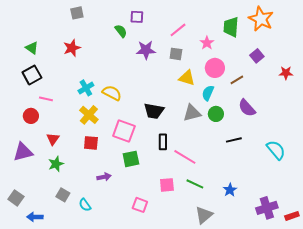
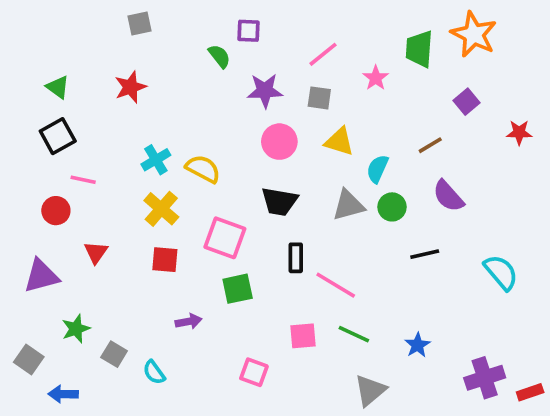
pink circle: (215, 68) -> (279, 142), moved
green star: (56, 164) -> (76, 329), moved

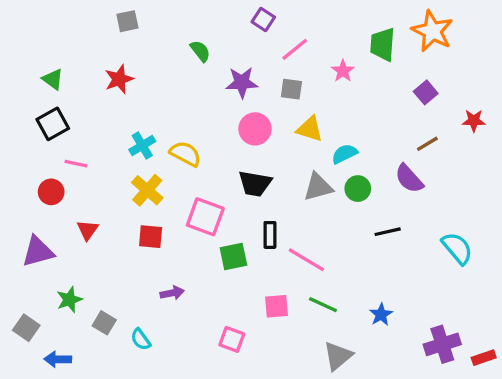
purple square: (248, 31) -> (263, 20), moved, turned 30
brown line: (430, 145) -> (427, 144), moved
cyan semicircle: (377, 169) -> (344, 154), turned 40
green square: (238, 289) -> (233, 257), moved

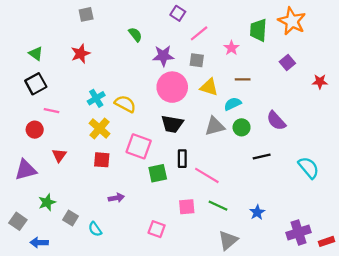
pink circle: (255, 129) -> (172, 87), size x1.4
brown line: (427, 144) -> (243, 79), moved, turned 32

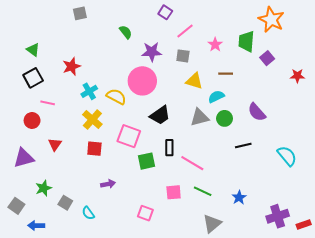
green trapezoid: (258, 30) -> (246, 41), moved
red star: (81, 54) -> (72, 66), moved
pink circle: (172, 87) -> (142, 81), moved
black trapezoid: (172, 124) -> (160, 115), turned -45

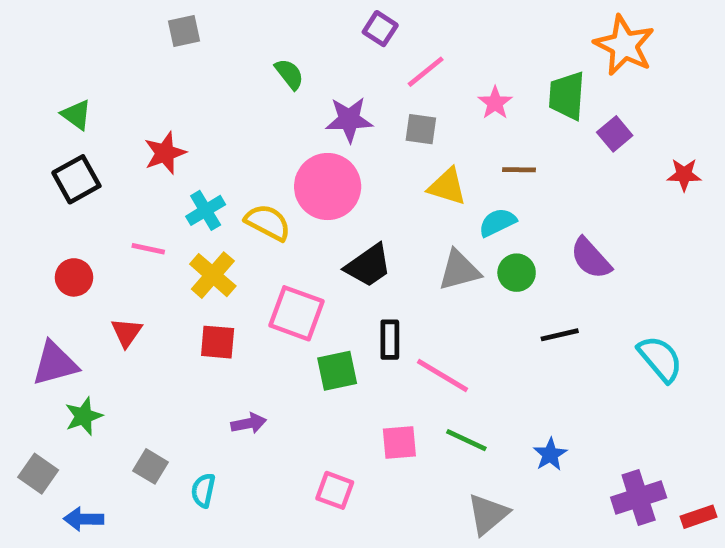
pink line: (48, 103) -> (148, 249), moved
green star: (43, 188) -> (84, 416), moved
cyan semicircle: (88, 213) -> (203, 490), turned 48

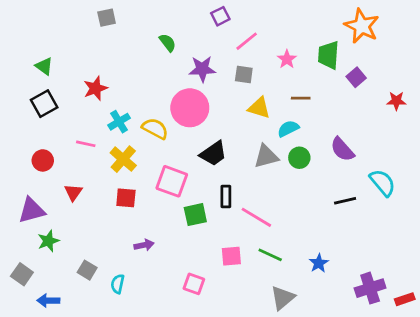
purple square: (380, 29) -> (220, 16), turned 30
black line: (560, 335) -> (345, 201), moved
cyan semicircle: (660, 359) -> (383, 183), moved

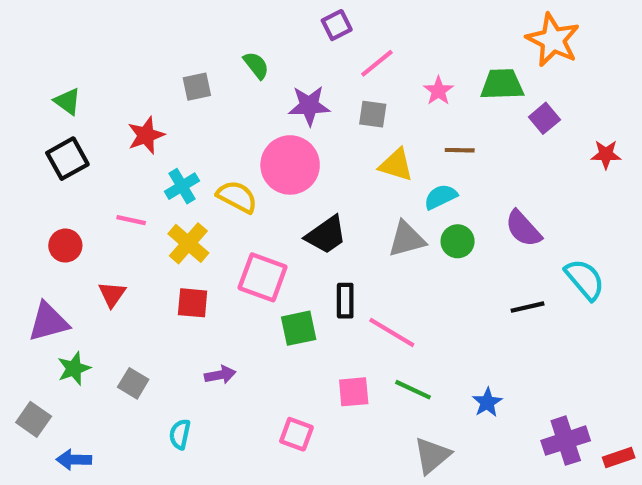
gray square: (107, 18) -> (197, 87), moved
green trapezoid: (328, 55) -> (502, 84), turned 84
gray square: (87, 270) -> (133, 383), moved

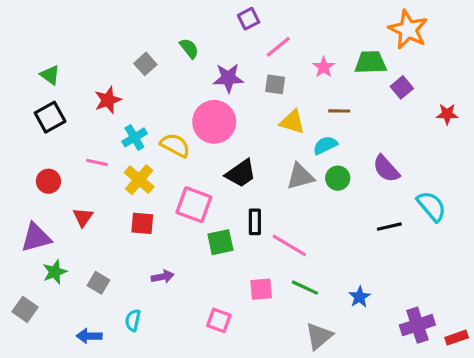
gray square: (197, 87) -> (145, 64), turned -30
blue arrow: (74, 460) -> (89, 336), moved

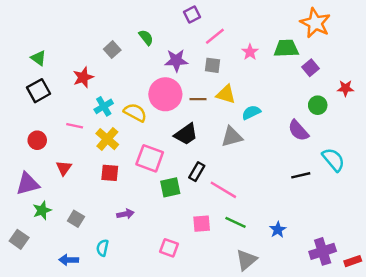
brown line: (339, 111) -> (198, 99), moved
green circle: (338, 178) -> (318, 105), moved
black rectangle: (255, 222) -> (197, 172), turned 30

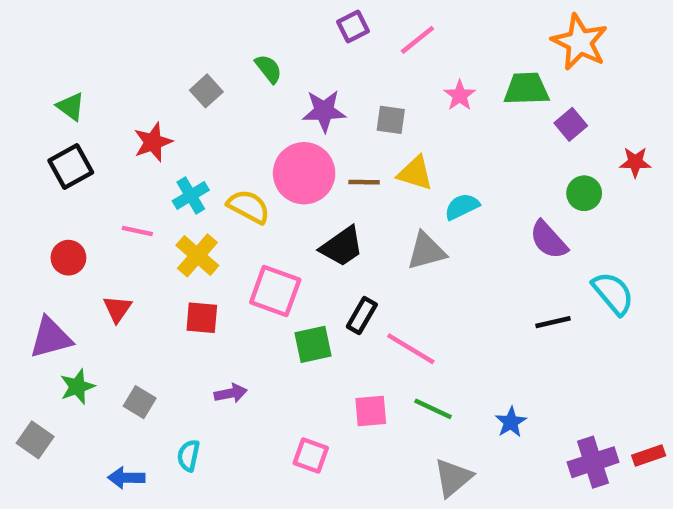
pink line: (215, 36) -> (417, 40), moved
red rectangle: (353, 261) -> (649, 455), moved

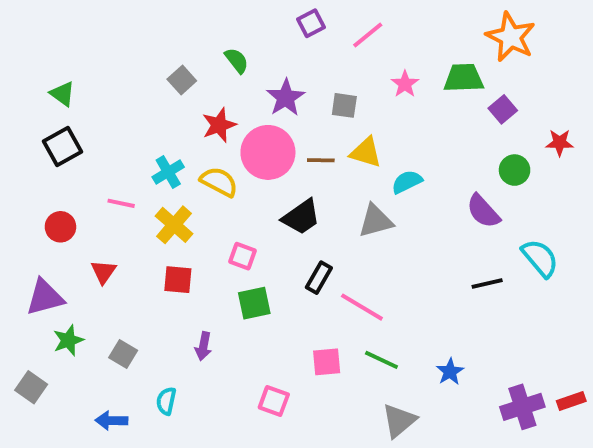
purple star: (324, 111) -> (286, 98), turned -30
red star: (153, 142) -> (219, 125), moved
pink square: (275, 291) -> (243, 256), size x0.6
green square: (313, 344) -> (254, 303), moved
purple arrow: (231, 393) -> (203, 346), turned 112

